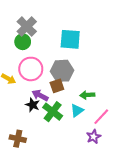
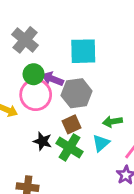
green circle: (23, 42) -> (34, 74), moved
brown square: (57, 86) -> (72, 124), moved
purple arrow: (40, 95) -> (52, 79), moved

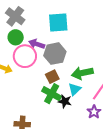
green circle: (34, 74) -> (16, 37), moved
green arrow: (112, 122) -> (82, 73), size x1.5
black star: (42, 141) -> (65, 101), moved

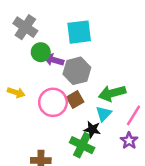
green circle: (16, 37) -> (41, 52), moved
pink circle: (25, 56) -> (53, 102), moved
green cross: (52, 94) -> (82, 145), moved

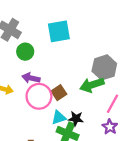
purple arrow: (54, 60) -> (31, 78), moved
gray hexagon: (77, 71) -> (104, 67), moved
cyan triangle: (104, 114) -> (59, 118), moved, turned 32

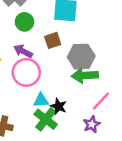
gray hexagon: (104, 67) -> (81, 57), moved
brown square: (59, 93) -> (53, 40), moved

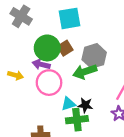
green circle: (24, 22) -> (47, 48), moved, size x1.5
green arrow: (85, 75) -> (85, 72), moved
green cross: (46, 119) -> (77, 120), turned -30

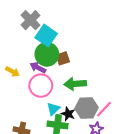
cyan square: (70, 18) -> (46, 36), moved, turned 30
gray hexagon: (94, 56) -> (87, 108), moved
cyan triangle: (68, 104) -> (53, 109), turned -40

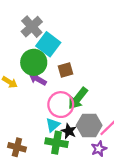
green circle: (47, 54) -> (34, 62), moved
green arrow: (75, 84) -> (78, 98), turned -50
pink circle: (41, 86) -> (61, 105), moved

